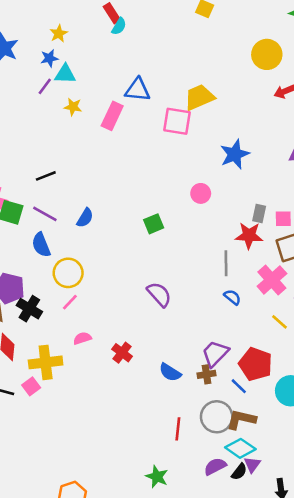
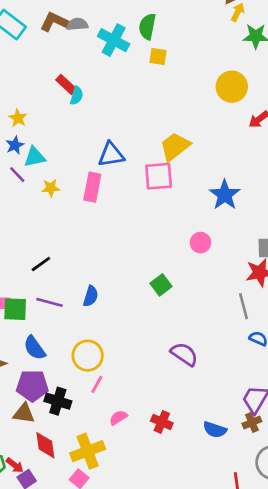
purple line: (45, 86) -> (17, 175), turned -66
blue semicircle: (41, 245) -> (35, 348), moved

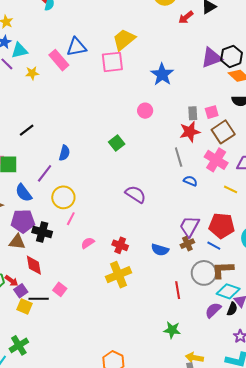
pink rectangle: (92, 187) -> (59, 60), moved, turned -50
purple line: (50, 302) -> (45, 173), moved, turned -66
yellow cross: (88, 451) -> (119, 275), moved

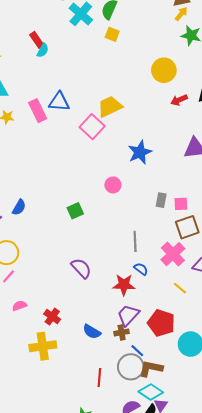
pink square: (112, 62) -> (92, 127), turned 35
red star: (190, 132) -> (124, 285), moved
blue line: (214, 246) -> (137, 351), moved

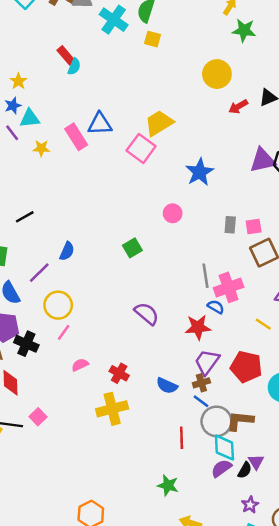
pink cross: (173, 254) -> (229, 287), moved, turned 30
blue line: (137, 351) -> (201, 401), moved
cyan diamond: (151, 392) -> (224, 447), moved, turned 60

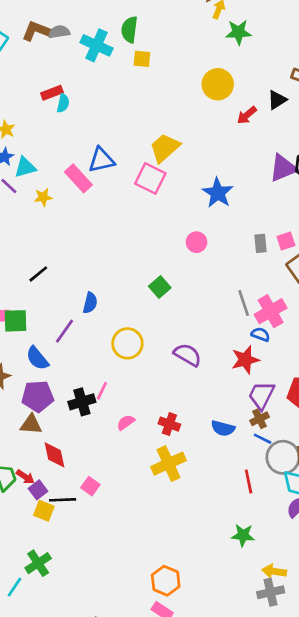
red rectangle: (66, 55) -> (52, 93), turned -60
yellow circle: (58, 305) -> (127, 343), moved
black cross: (26, 344) -> (82, 402), moved, turned -30

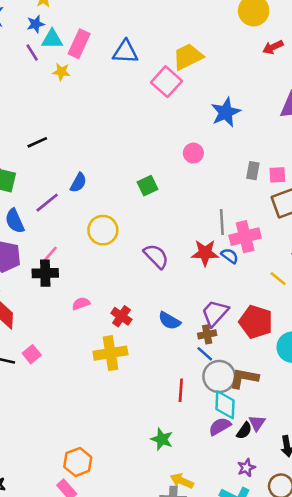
pink rectangle: (78, 178) -> (79, 44), moved, turned 52
red star: (245, 360) -> (205, 253), moved
pink line: (102, 391) -> (50, 254), moved
blue semicircle: (223, 428) -> (169, 321), moved

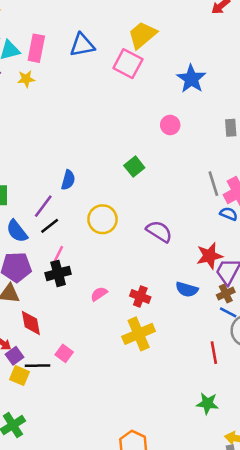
black line: (37, 142) -> (50, 226), moved
red star: (205, 253) -> (210, 256), moved

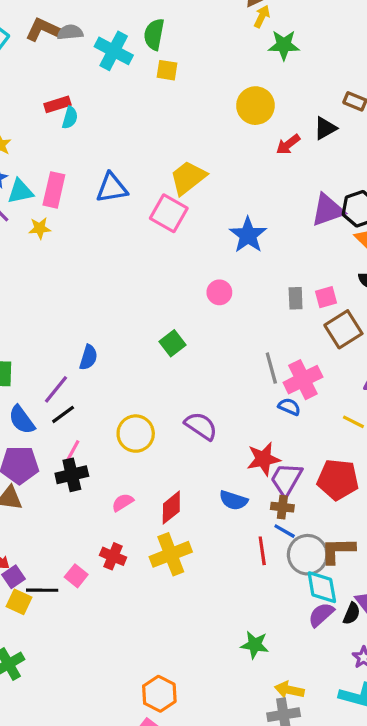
yellow circle: (103, 219) -> (136, 434), moved
brown cross: (226, 294) -> (282, 507), turned 30
red cross: (140, 296) -> (113, 556), moved
red diamond: (31, 323) -> (171, 508), moved, turned 60
red line: (214, 353) -> (262, 551), moved

